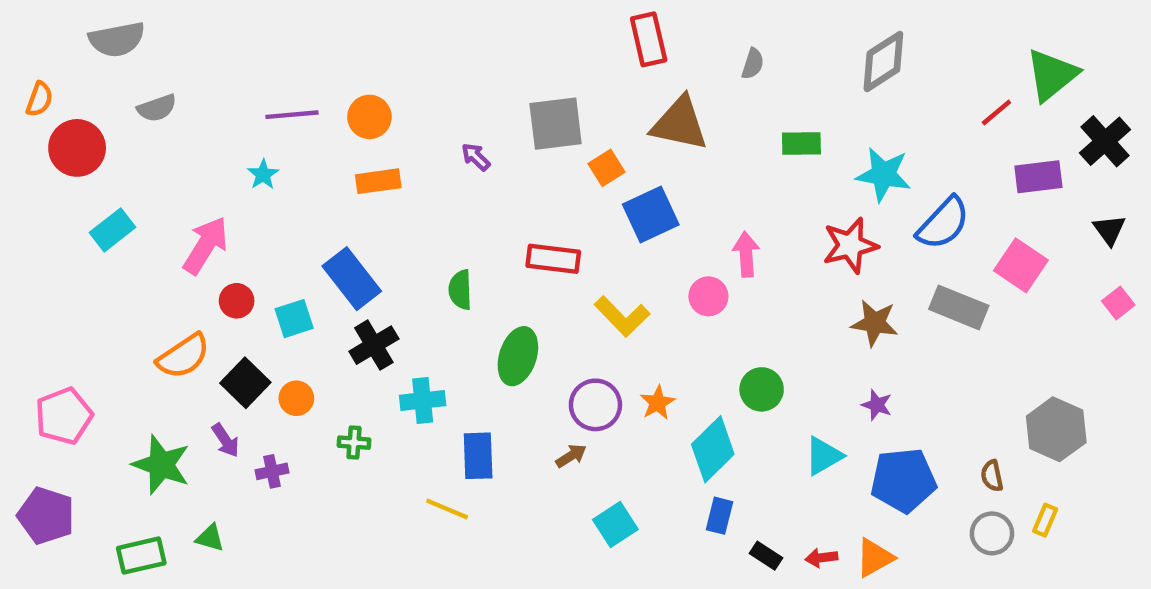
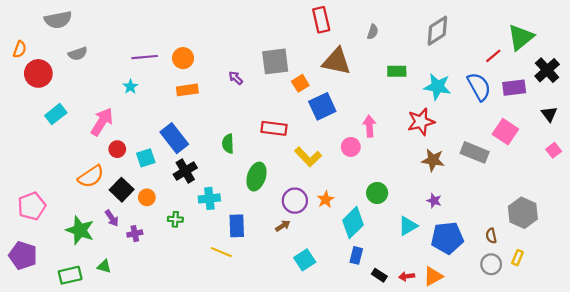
blue semicircle: (943, 223) -> (479, 87), moved, turned -72

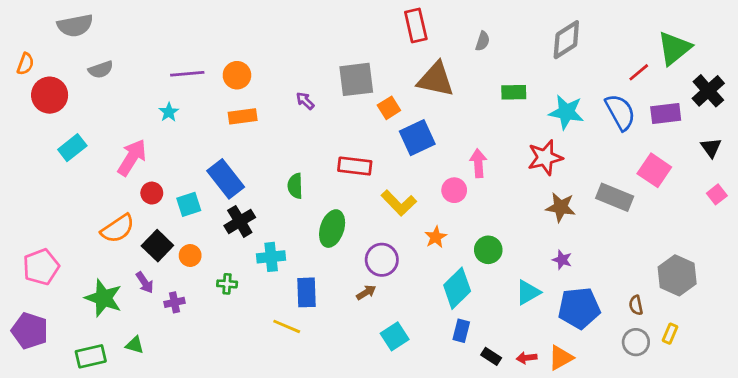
orange star: (326, 200) -> (436, 237), moved

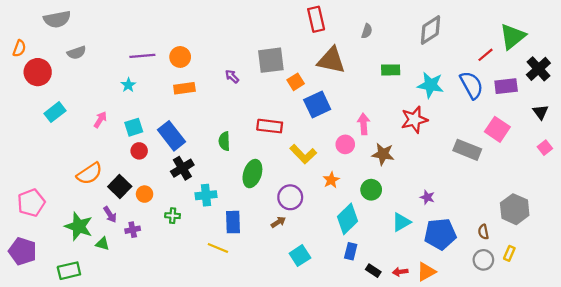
pink arrow: (132, 158) -> (100, 120), size x0.6
red circle: (152, 193) -> (139, 151), moved
cyan square: (189, 204) -> (134, 127), moved
brown star: (561, 207) -> (383, 154), moved
green triangle: (135, 345) -> (102, 244), moved

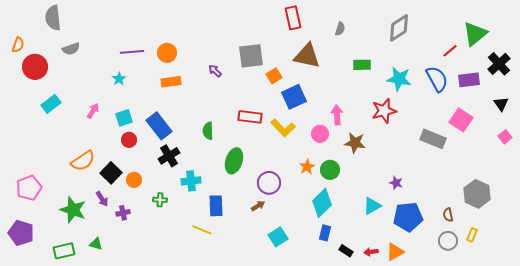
gray semicircle: (57, 19) -> (53, 18), turned 95
yellow L-shape: (303, 154) -> (283, 128), moved
green circle: (371, 190) -> (330, 170), moved
green triangle: (102, 244) -> (96, 244), moved

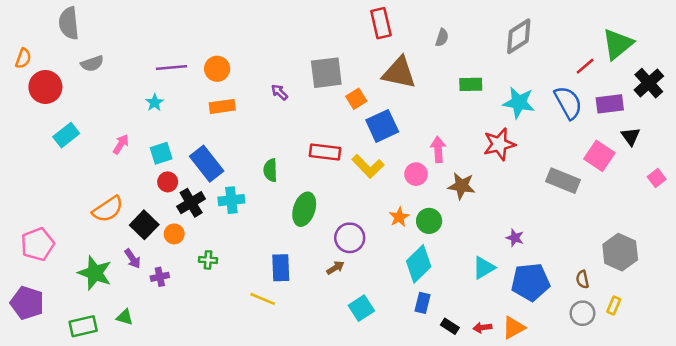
black triangle: (501, 104) -> (631, 136), moved
black cross: (169, 156) -> (191, 203), moved
cyan cross: (191, 181) -> (231, 200), moved

